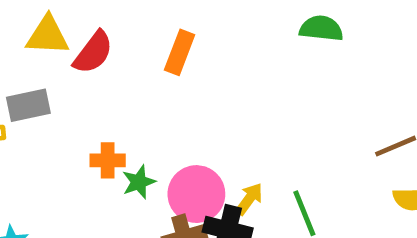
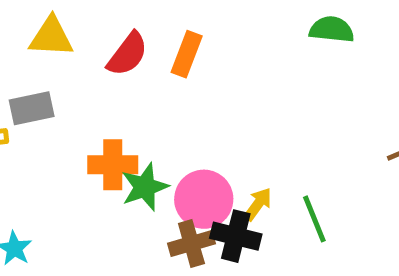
red semicircle: (93, 52) -> (128, 54), moved
orange cross: (108, 160) -> (113, 165), size x1.4
green star: (139, 182) -> (145, 187), size x1.4

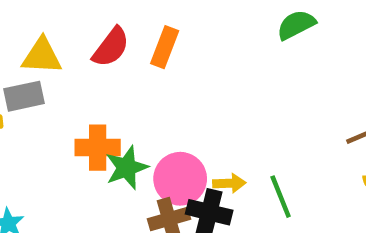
green semicircle: (332, 30) -> (296, 25), turned -33
yellow triangle: (51, 37) -> (42, 56), moved
yellow arrow: (258, 204) -> (229, 183), turned 52

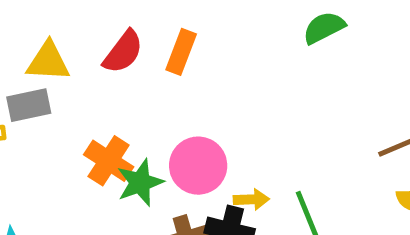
orange cross: (98, 148) -> (109, 161), turned 33
pink circle: (180, 179) -> (198, 166), moved

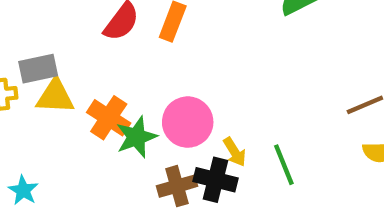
yellow triangle: (48, 62) -> (55, 96), moved
yellow arrow: (251, 199) -> (235, 152), turned 60

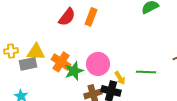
gray rectangle: (38, 69) -> (28, 64), moved
green line: (284, 165) -> (146, 72), moved, turned -66

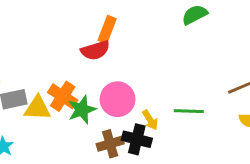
red semicircle: (67, 17) -> (95, 50), moved, turned 36
yellow triangle: (36, 52) -> (37, 108), moved

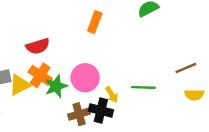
orange rectangle: (107, 29) -> (95, 22), moved
red semicircle: (95, 50) -> (38, 46), moved
yellow triangle: (37, 108) -> (20, 85), turned -30

